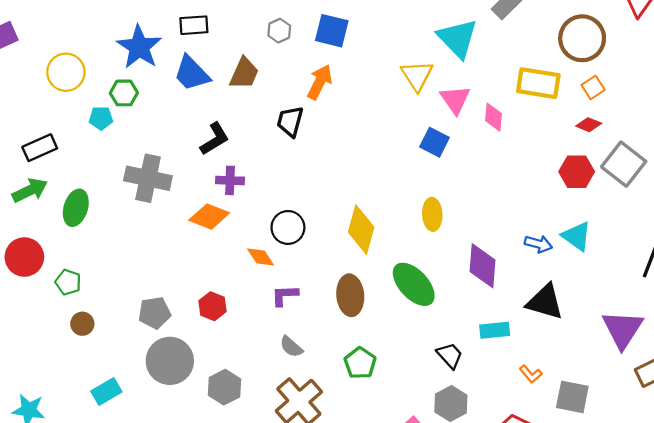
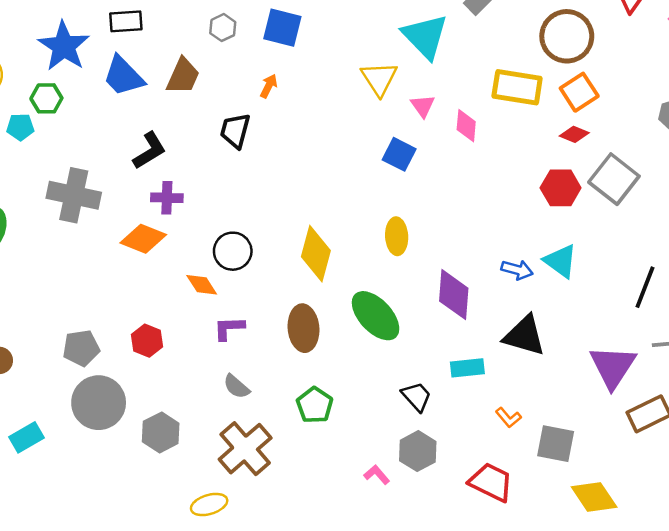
orange arrow: (320, 82) -> (269, 86), size x0.6
orange square: (593, 87) -> (579, 92), size x1.4
pink triangle: (455, 100) -> (423, 106), size x0.7

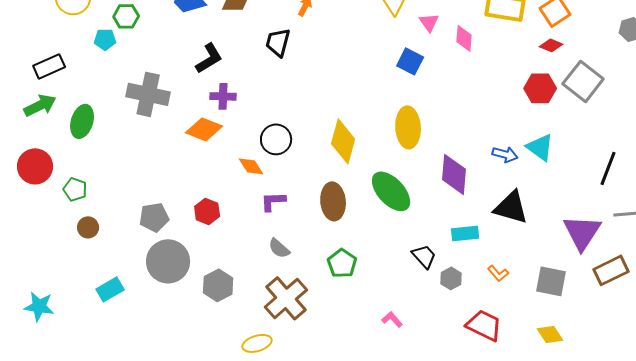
yellow ellipse: (397, 236) -> (408, 127), size x1.4
gray square: (556, 444) -> (551, 281), moved
gray hexagon: (418, 451) -> (451, 278), moved, size x0.7
yellow diamond: (594, 497) -> (550, 334), moved, size x0.7

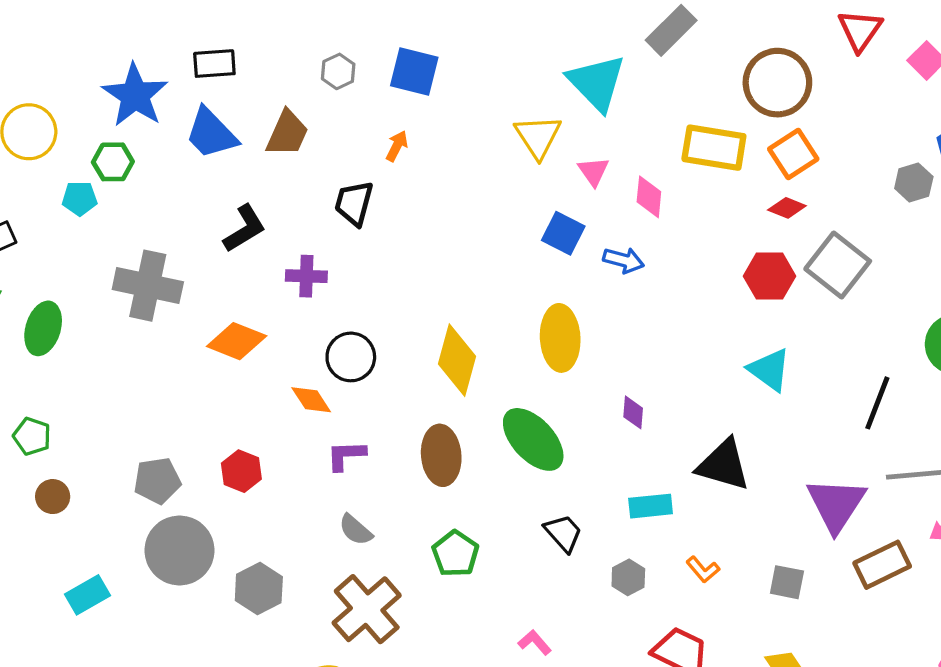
purple cross: (223, 96) -> (306, 276), moved
blue arrow: (505, 154) -> (624, 260), moved
purple diamond: (454, 174) -> (633, 412), size x0.5
black trapezoid: (424, 256) -> (563, 533), moved
gray square: (551, 281) -> (787, 582), size x0.7

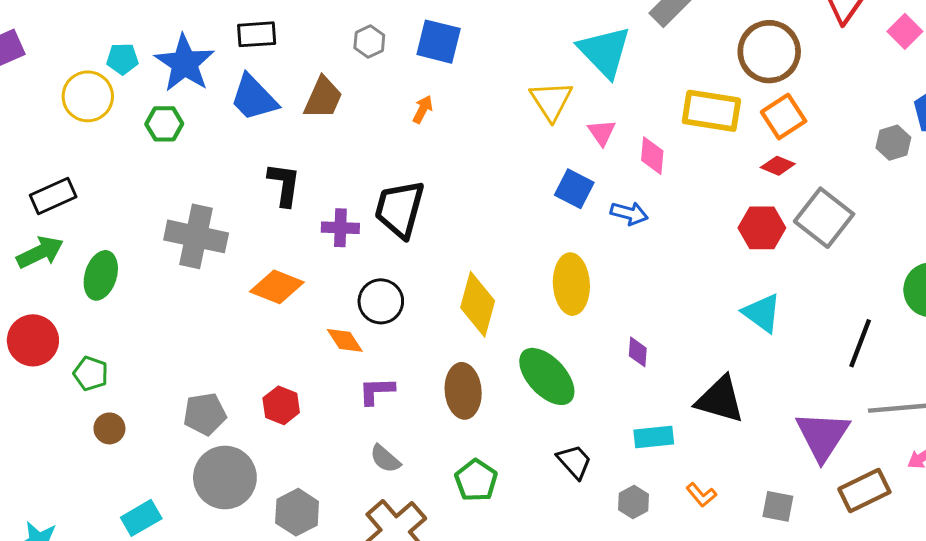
cyan pentagon: (80, 198) -> (122, 59), moved
black trapezoid: (354, 203) -> (400, 209), moved, size x1.4
black L-shape: (245, 229) -> (284, 184), turned -51

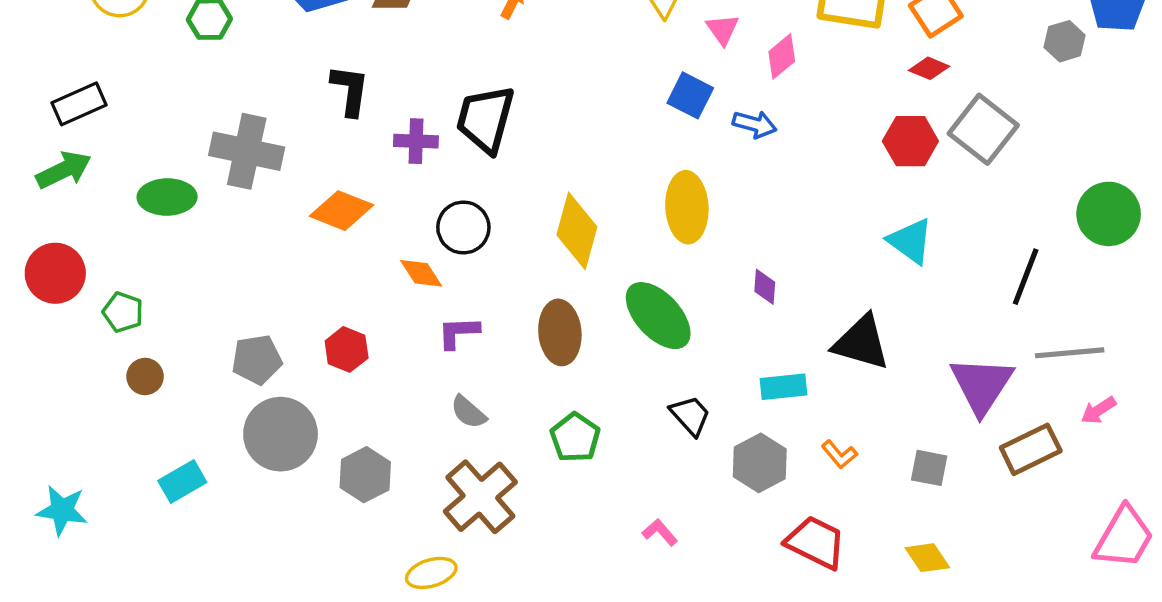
pink diamond: (652, 156) -> (782, 56), turned 45
green ellipse: (101, 275) -> (167, 197), moved, turned 72
gray hexagon: (633, 502) -> (760, 463), size x1.5

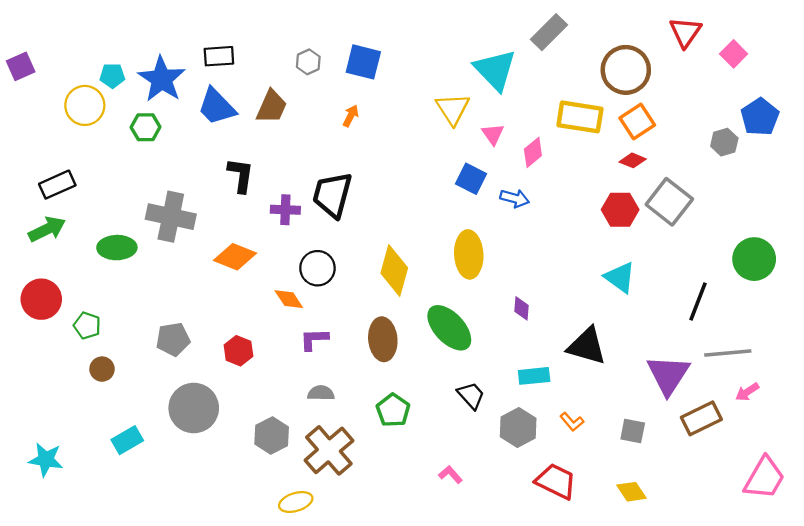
gray pentagon: (257, 360) -> (173, 339), moved
gray semicircle: (468, 412) -> (321, 393), turned 140
gray hexagon: (365, 475) -> (272, 436), moved

